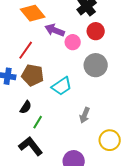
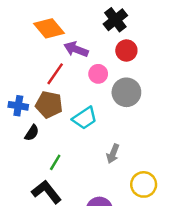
pink circle: (73, 42) -> (98, 74), moved
red line: (26, 50) -> (55, 74), moved
black semicircle: (26, 107) -> (32, 133), moved

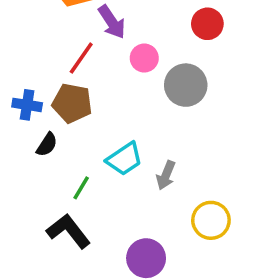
purple arrow: (76, 49) -> (112, 22), turned -145
red circle: (126, 51) -> (207, 24), moved
cyan trapezoid: (85, 118) -> (124, 159), moved

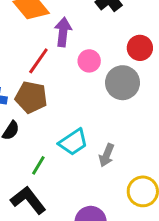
purple arrow: (112, 22) -> (63, 32), turned -140
red circle: (207, 24) -> (140, 48), moved

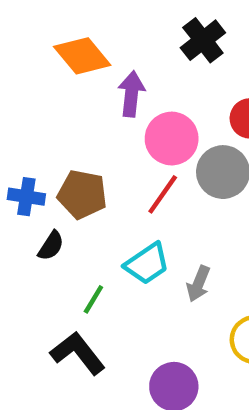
red line: (38, 61) -> (163, 194), moved
pink circle: (89, 61) -> (172, 139), size x1.5

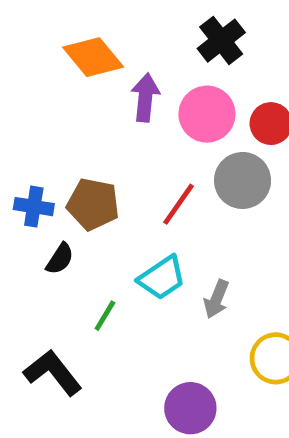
pink circle: (172, 139) -> (207, 114), moved
black L-shape: (78, 353) -> (53, 373), moved

